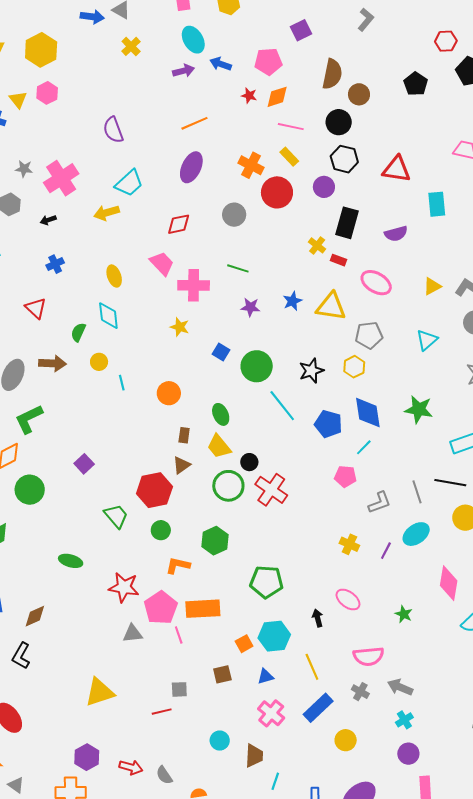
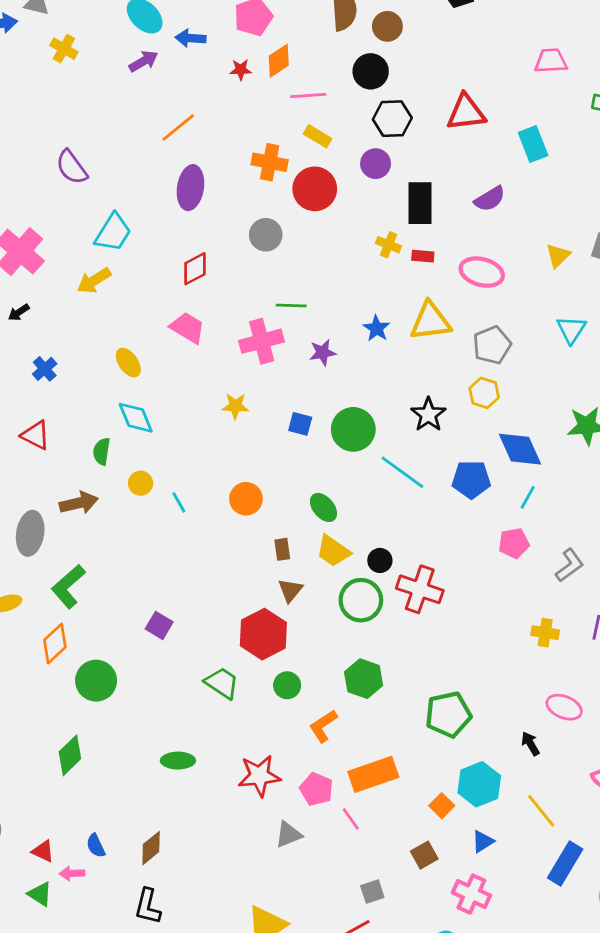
pink cross: (194, 285) -> (262, 341), moved
orange L-shape: (178, 565) -> (323, 726), turned -30
pink pentagon: (161, 608) -> (316, 789), size x0.7
pink cross: (271, 713) -> (471, 894), moved

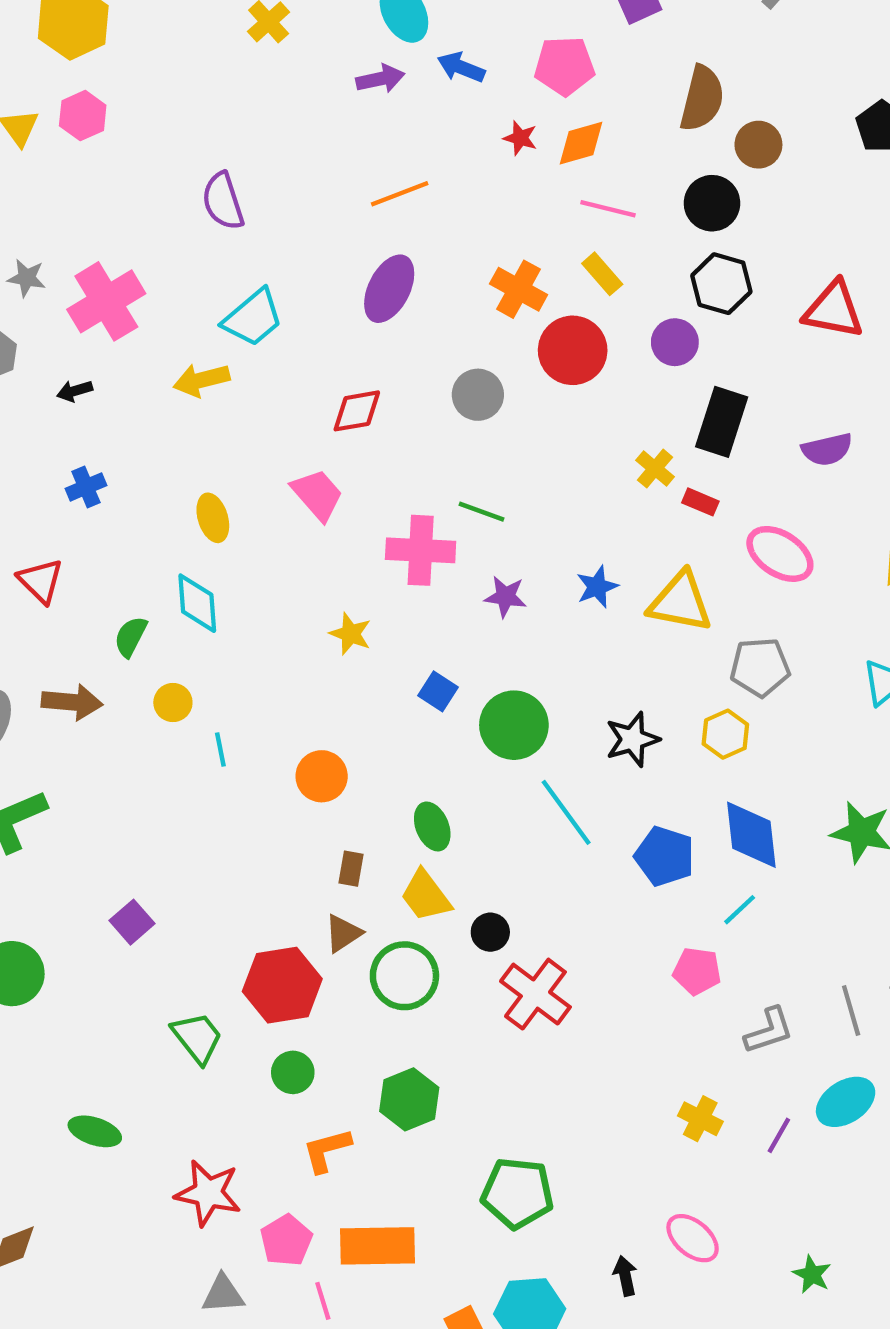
green circle: (361, 600) -> (404, 976), moved

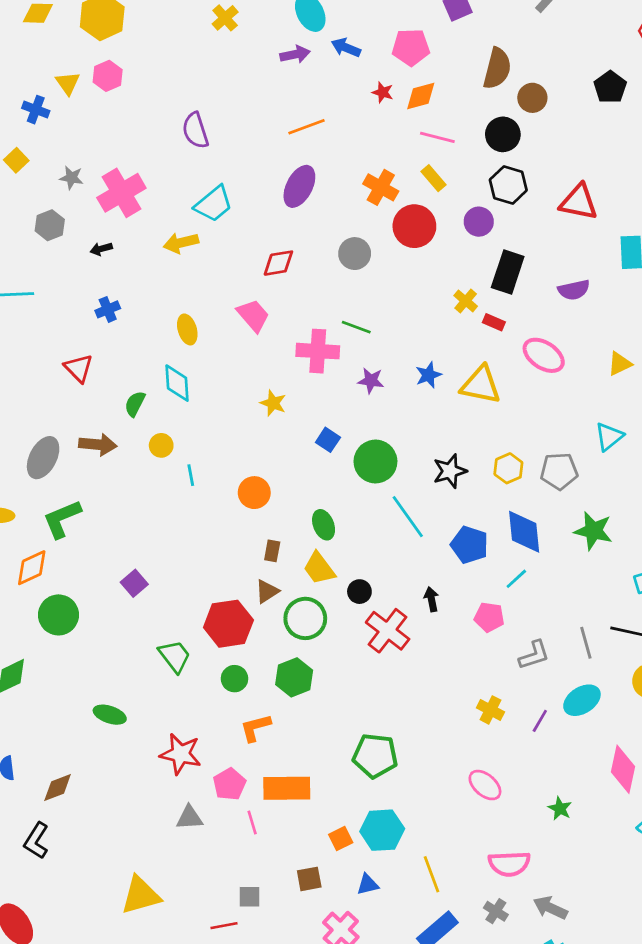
gray pentagon: (760, 667) -> (559, 471), moved
green hexagon: (409, 1099) -> (294, 677), moved
black arrow: (625, 1276) -> (431, 599), moved

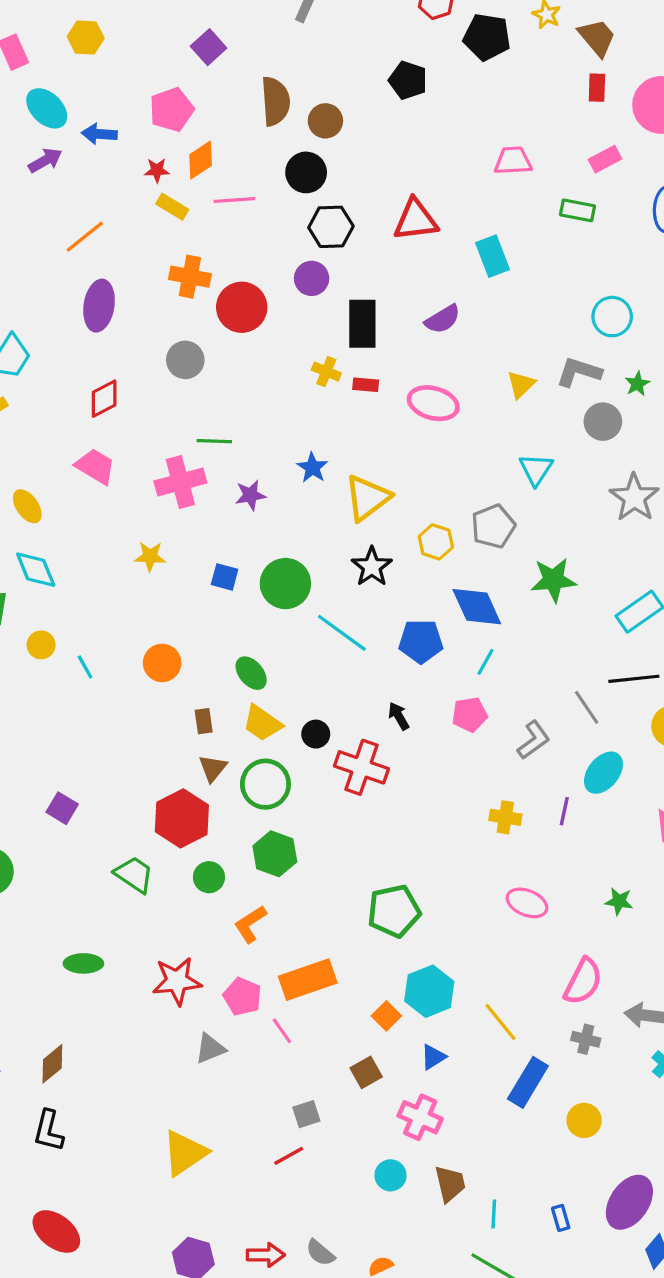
yellow rectangle: (433, 178) -> (172, 207), moved
yellow triangle: (481, 385) -> (367, 498), moved, turned -30
pink semicircle: (509, 864) -> (583, 981), turned -42

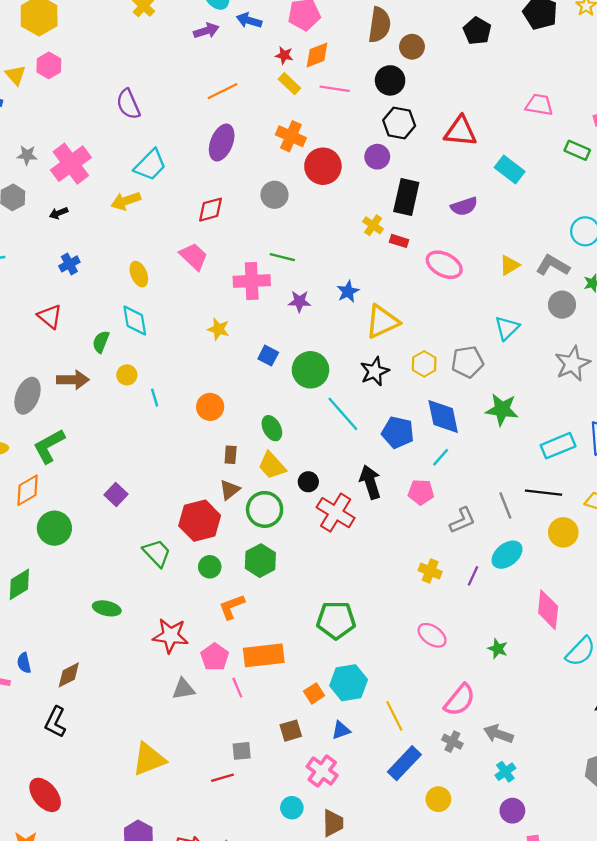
cyan rectangle: (493, 256) -> (510, 169), turned -44
black arrow: (399, 716) -> (370, 482), size x1.6

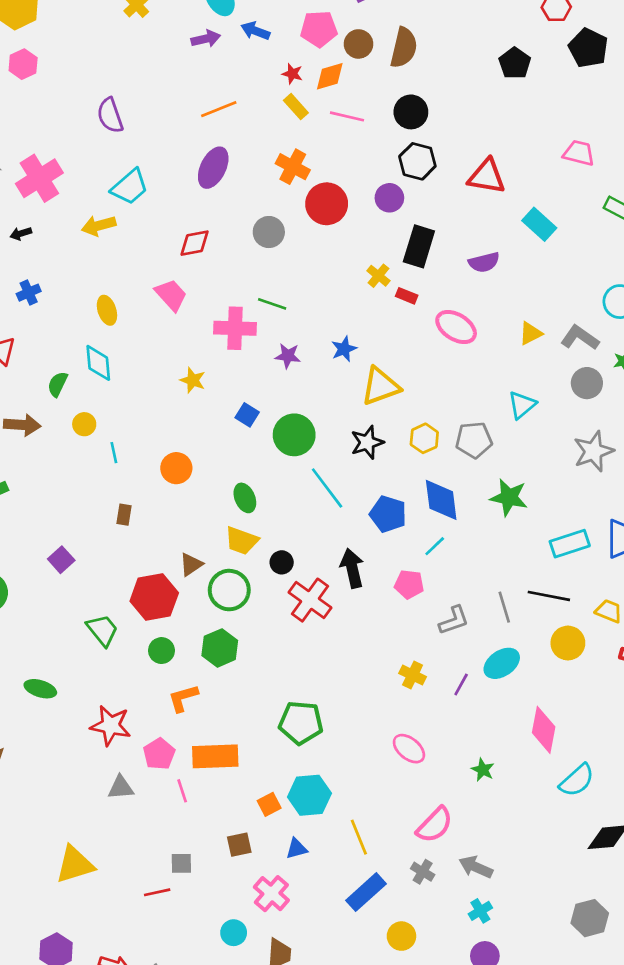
brown circle: (412, 47) -> (359, 44), moved
brown rectangle: (231, 455) -> (124, 515), moved
yellow trapezoid: (272, 466) -> (242, 541), turned -32

